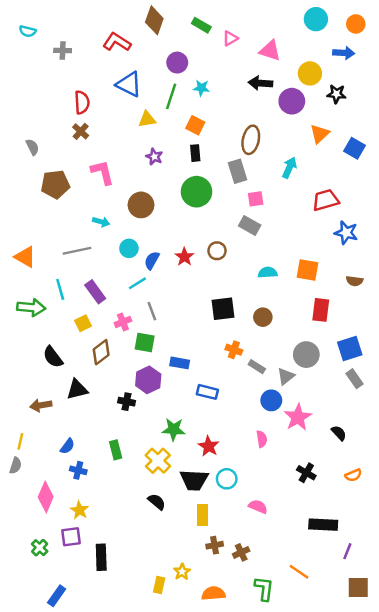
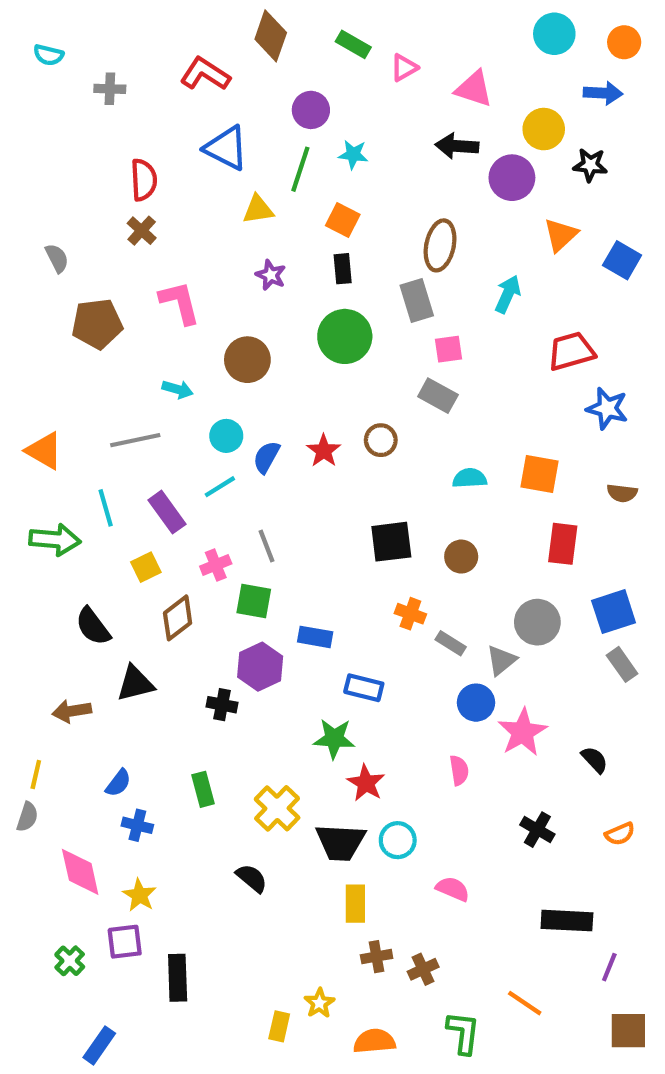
cyan line: (137, 283) -> (220, 487), moved
green star: (174, 429) -> (334, 739), moved
pink diamond: (46, 497) -> (80, 872), turned -36
black semicircle: (157, 502) -> (252, 878), moved

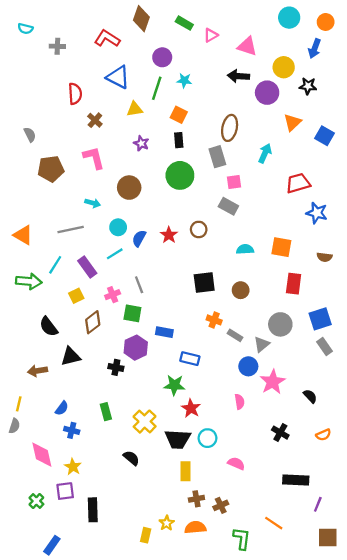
blue arrow: (603, 93) -> (315, 48), turned 108
brown cross: (142, 231) -> (95, 120), moved
cyan line: (106, 508) -> (55, 265), turned 48
orange semicircle: (374, 1041) -> (195, 527), moved

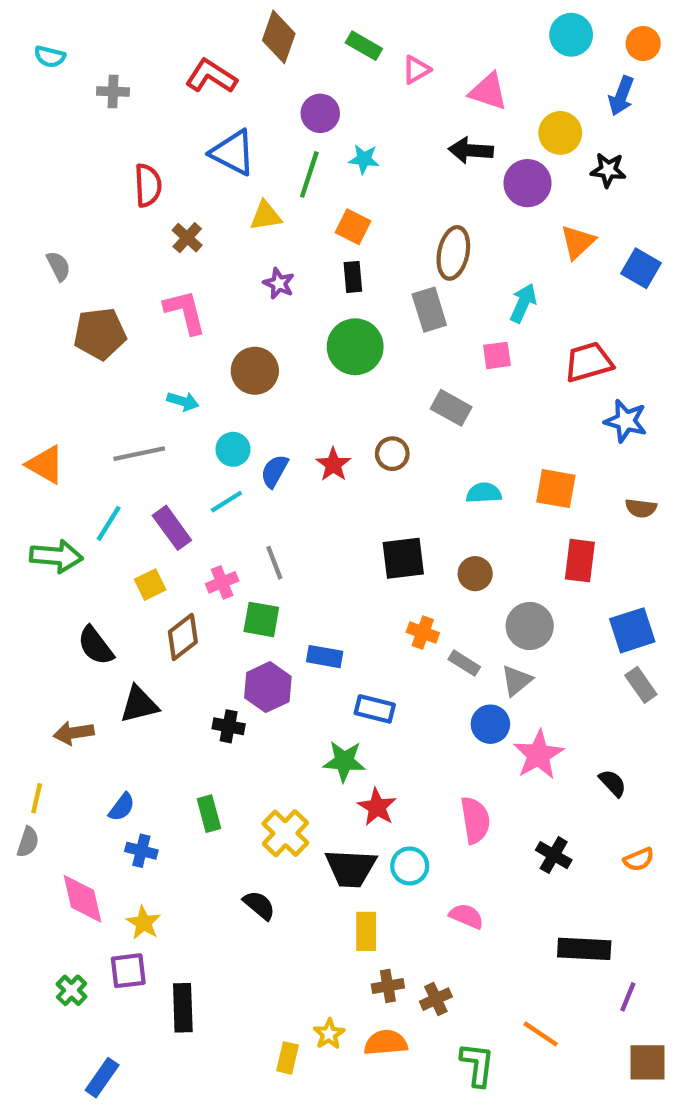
pink square: (234, 182) -> (497, 355), moved
gray circle: (280, 324) -> (530, 626), moved
pink semicircle: (240, 402) -> (475, 820), moved, size x1.5

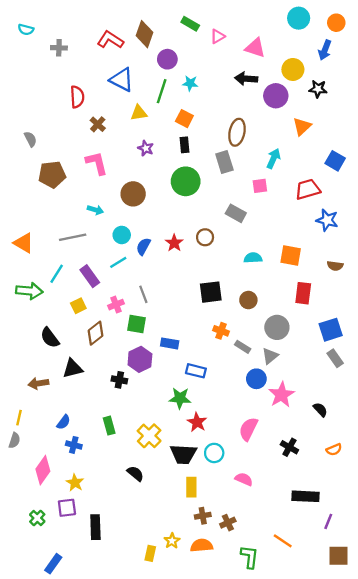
brown diamond: (279, 37) -> (145, 34), moved
blue square: (641, 268) -> (335, 161), moved
pink semicircle: (475, 820) -> (248, 429), turned -145
pink diamond: (82, 899) -> (43, 470), turned 48

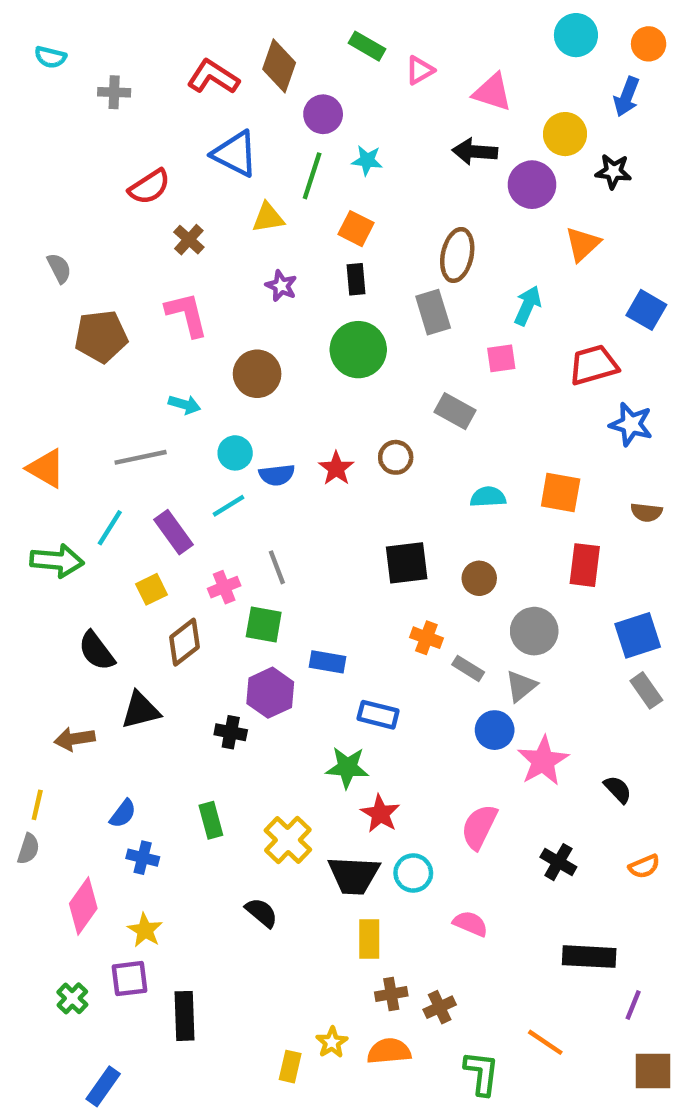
red semicircle: (77, 97) -> (149, 187), turned 60
blue semicircle: (143, 246) -> (277, 475), turned -126

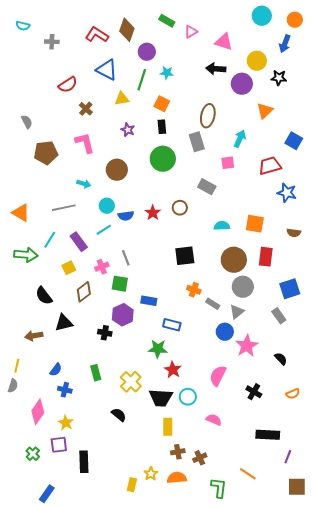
brown circle: (479, 578) -> (234, 260), moved, size x1.6
gray rectangle: (646, 690) -> (279, 316), moved

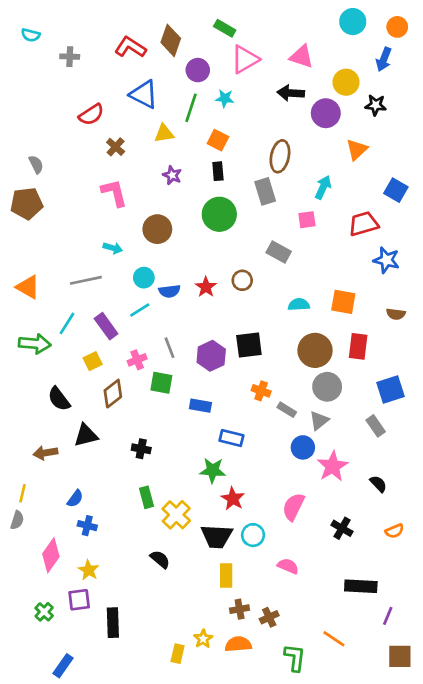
pink triangle: (191, 32) -> (245, 59), moved, size x1.6
brown pentagon: (46, 153) -> (27, 203), moved
purple hexagon: (123, 315) -> (211, 356), moved
green rectangle: (96, 373) -> (147, 497), moved

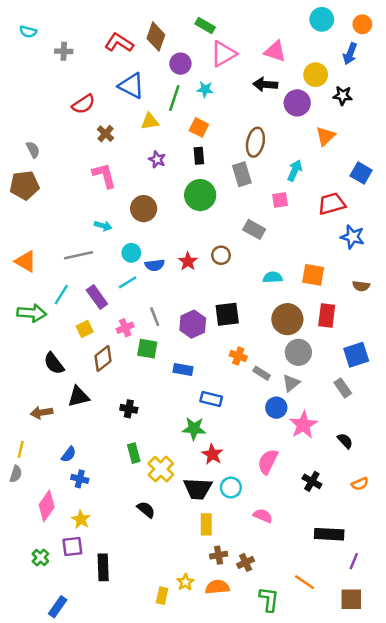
brown square: (400, 656) -> (351, 599), moved

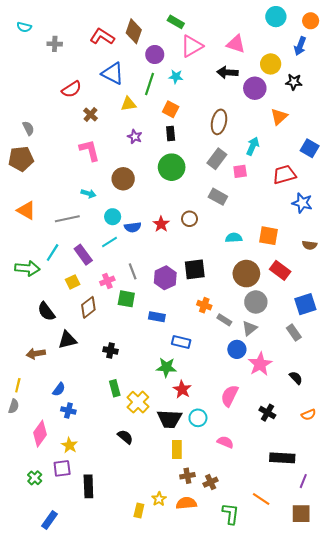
gray rectangle: (242, 174) -> (217, 159), moved, turned 54
orange triangle: (26, 261) -> (26, 210), moved
red rectangle: (327, 315) -> (280, 270), turned -60

